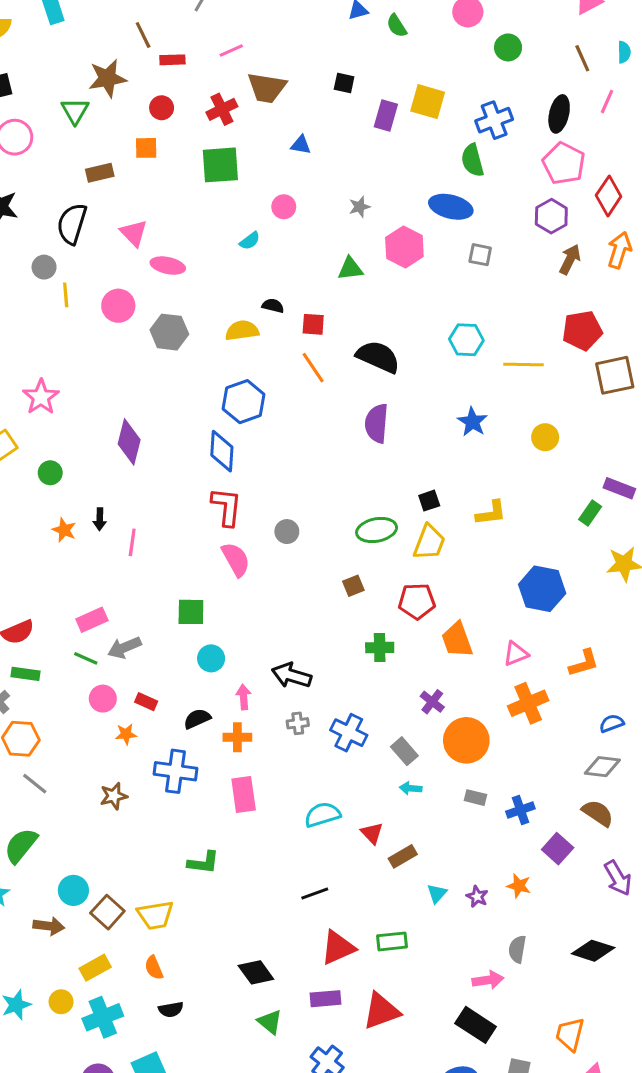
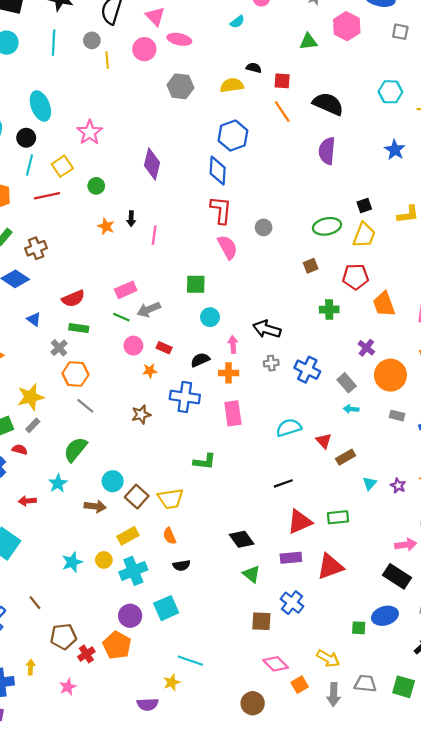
pink circle: (118, 306) -> (144, 49), moved

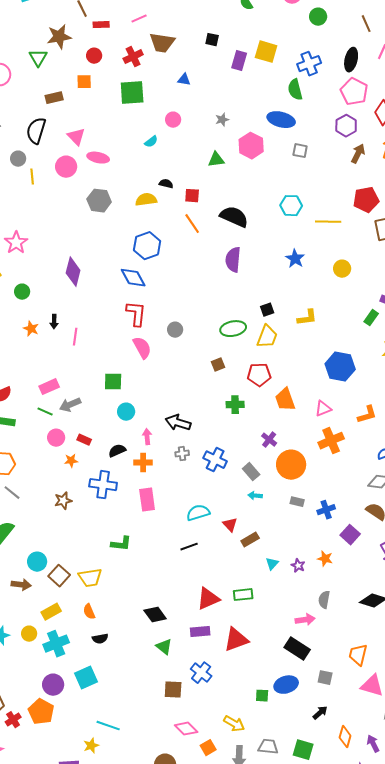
blue diamond: (218, 171) -> (133, 278), turned -32
black line: (283, 483) -> (189, 547), moved

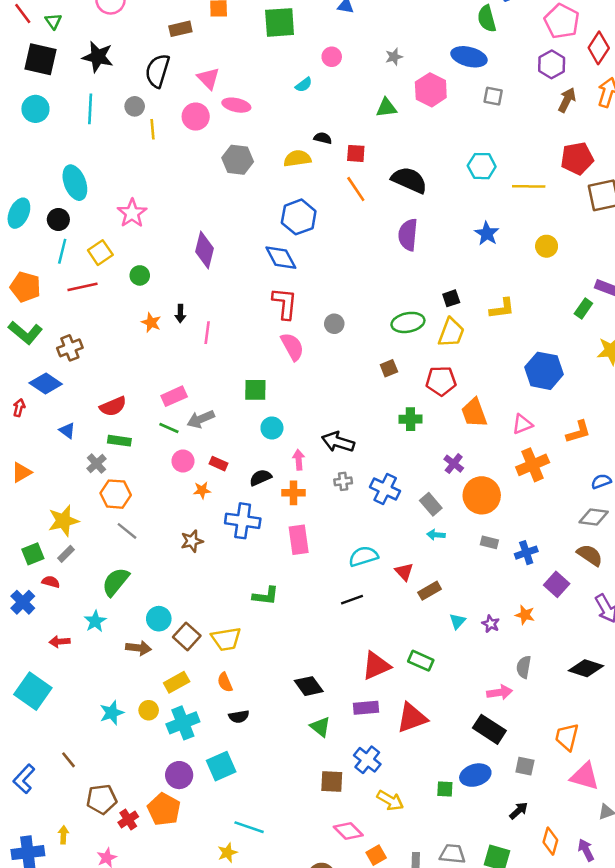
green rectangle: (243, 595) -> (421, 661), turned 30
yellow arrow: (234, 724) -> (390, 800), moved

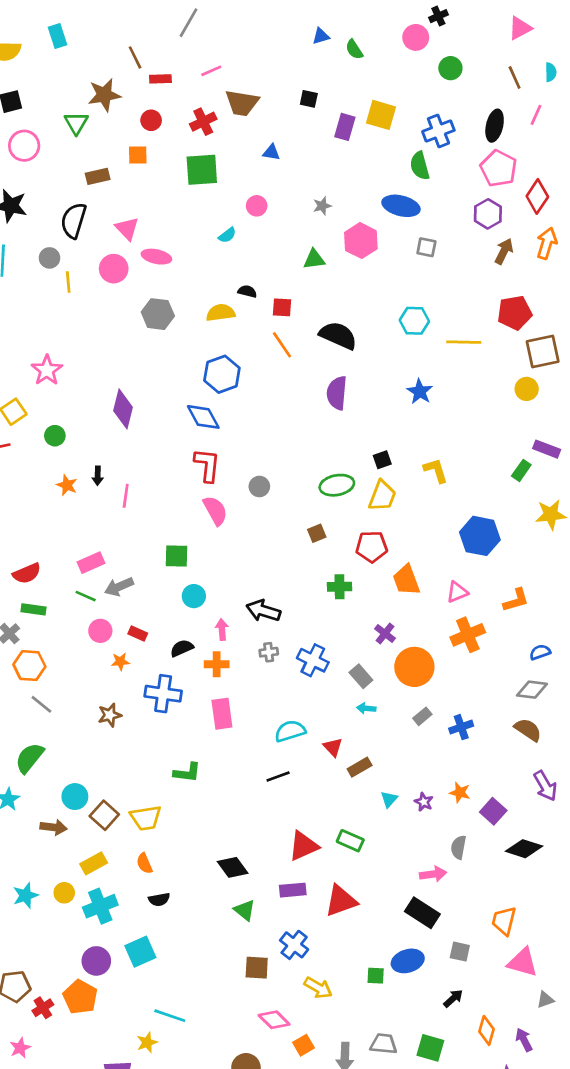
yellow circle: (547, 246) -> (527, 389), moved
yellow L-shape: (502, 308) -> (436, 470), turned -100
gray rectangle: (489, 542) -> (422, 716), turned -54
purple square: (557, 584) -> (493, 811), moved

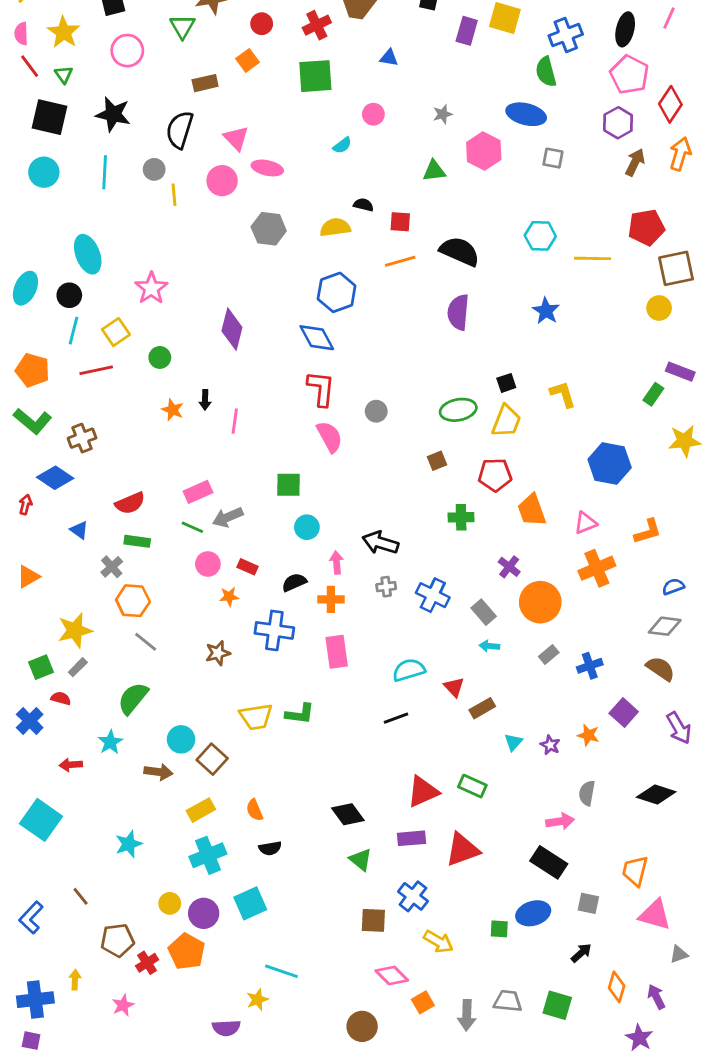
orange square: (138, 155) -> (247, 60), turned -35
orange line: (282, 345) -> (400, 261), turned -72
purple square: (493, 811) -> (624, 712), moved
yellow trapezoid: (146, 818) -> (256, 717), moved
yellow circle: (64, 893) -> (170, 903), moved

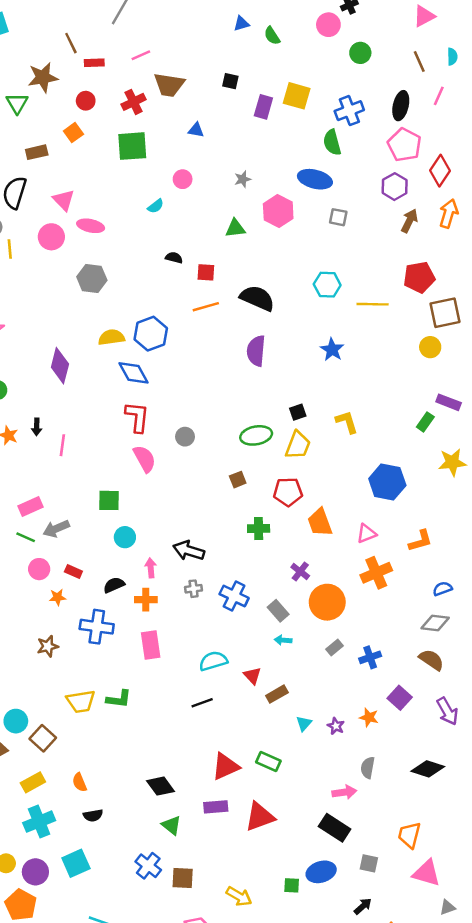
yellow semicircle: (335, 227) -> (111, 337), moved
blue cross: (413, 896) -> (148, 866), moved

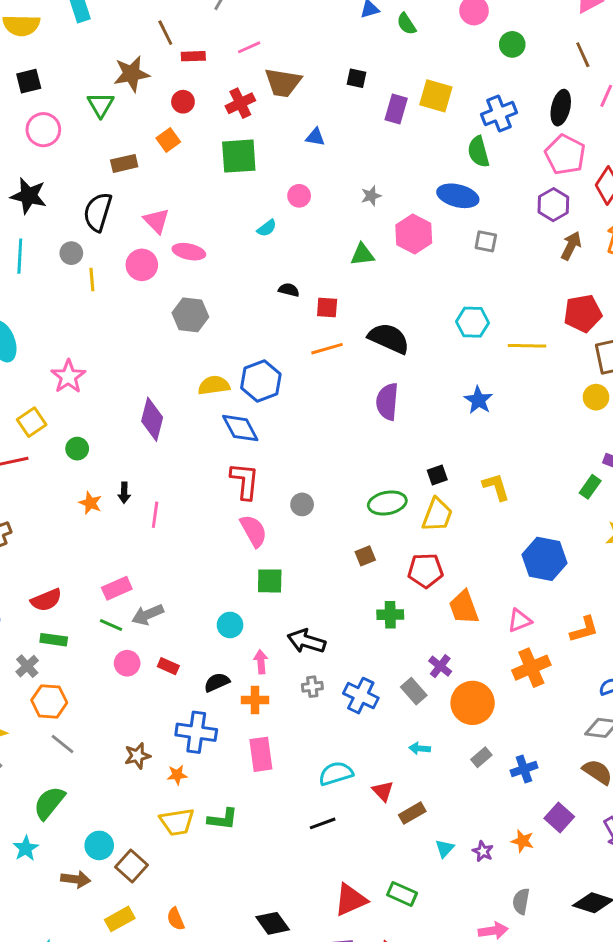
green square: (109, 500) -> (270, 581), moved
orange star: (57, 597) -> (177, 775), moved
gray rectangle: (278, 611) -> (414, 691), moved

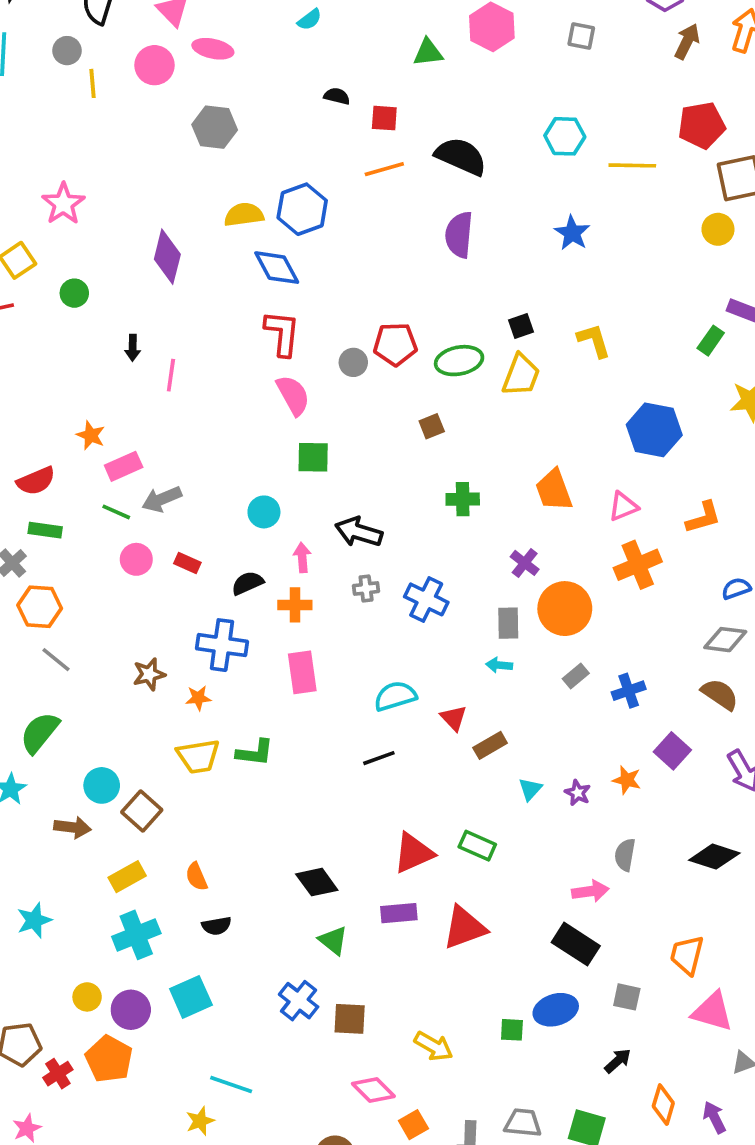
orange star: (90, 503) -> (91, 435), moved
red pentagon: (426, 571) -> (395, 344), moved
gray rectangle: (414, 691) -> (508, 623), moved, turned 40

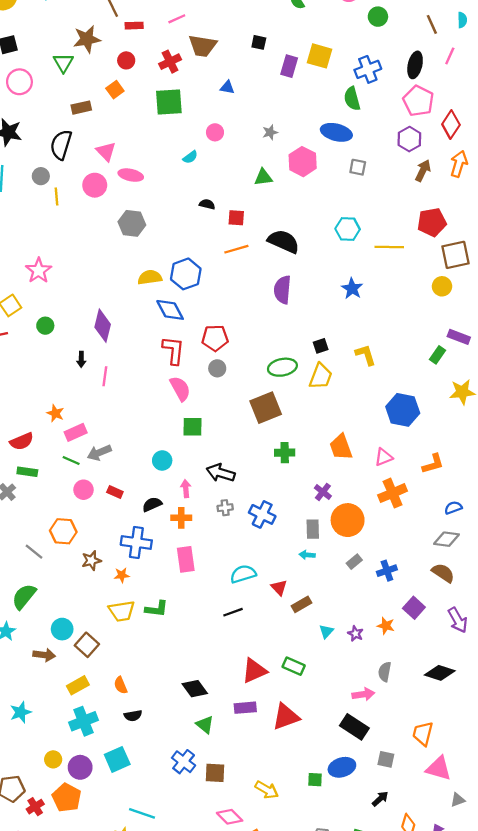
purple diamond: (167, 257) -> (103, 326), moved
red pentagon: (395, 344) -> (215, 338), moved
brown square: (432, 426) -> (266, 408), size x2.0
orange hexagon: (40, 607) -> (63, 531), moved

